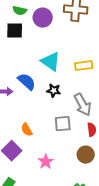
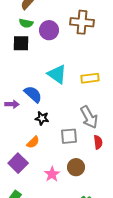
black star: (54, 91) -> (42, 118), moved
orange semicircle: (27, 130) -> (33, 142), turned -104
brown circle: (86, 155) -> (76, 167), moved

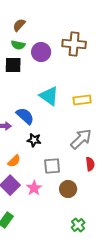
gray arrow: (89, 117) -> (81, 139), turned -105
gray square: (69, 136) -> (52, 166), moved
orange semicircle: (33, 142) -> (14, 161), moved
pink star: (52, 174) -> (34, 188), moved

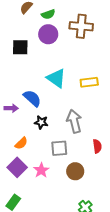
green semicircle: (18, 45) -> (48, 14), moved, turned -32
gray arrow: (81, 139) -> (74, 121), moved, turned -60

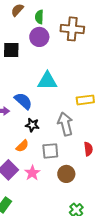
green semicircle: (48, 14) -> (39, 17), turned 112
cyan triangle: (56, 78) -> (47, 81), turned -35
yellow rectangle: (89, 82) -> (85, 100), moved
orange semicircle: (21, 143) -> (22, 146), moved

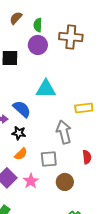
black star: (32, 125) -> (19, 133), moved

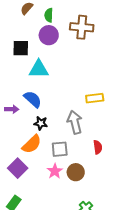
cyan triangle: (46, 89) -> (39, 69), moved
black star: (19, 133) -> (41, 123), moved
orange semicircle: (21, 154) -> (32, 144), size x1.5
pink star: (31, 181) -> (55, 171), moved

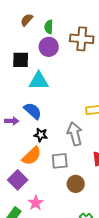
pink star: (55, 171) -> (36, 203), moved

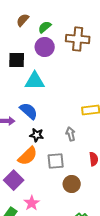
green semicircle: (49, 27) -> (45, 27), turned 48
gray arrow: (75, 134) -> (71, 134), size x0.6

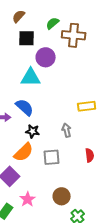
green semicircle: (45, 27) -> (53, 23), moved
purple circle: (45, 47) -> (46, 57), moved
black square: (17, 60) -> (27, 38), moved
brown circle: (72, 184) -> (62, 196), moved

